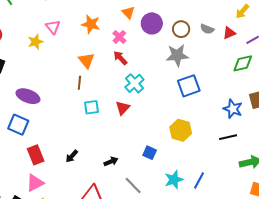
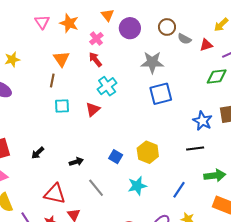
pink triangle: (53, 27) -> (42, 22), moved
brown circle: (181, 29) -> (167, 27), moved
yellow star: (36, 42) -> (12, 59), moved
yellow hexagon: (181, 130) -> (148, 152), moved
blue line: (199, 180) -> (179, 190), moved

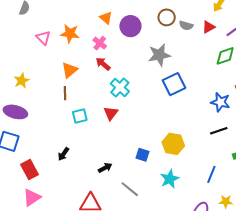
orange triangle: (61, 59) -> (70, 70), turned 36
black arrow: (38, 153) -> (63, 154), moved

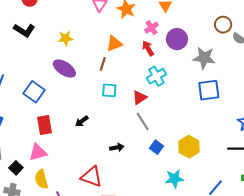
purple circle: (130, 26) -> (177, 39), moved
purple ellipse: (15, 112) -> (64, 69), moved
gray line: (130, 189) -> (143, 121), moved

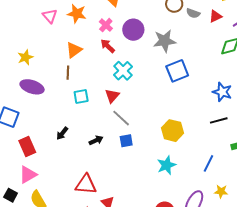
black arrow: (117, 147) -> (96, 140), moved
blue square: (156, 147) -> (126, 141), moved, turned -32

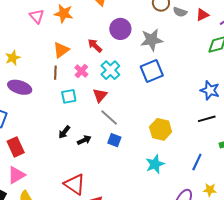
pink cross: (106, 25) -> (81, 71), moved
blue square: (177, 71) -> (152, 71), moved
black arrow: (62, 133) -> (64, 132), moved
blue square: (126, 141) -> (114, 140), turned 32
red triangle: (86, 184) -> (75, 184), turned 30

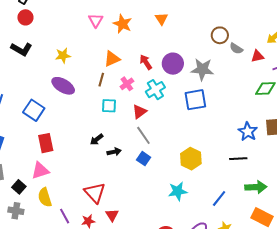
purple circle: (120, 29) -> (173, 64), moved

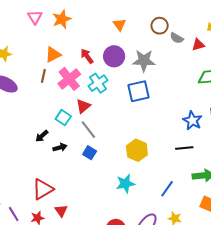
orange triangle: (161, 19) -> (120, 25), moved
orange star: (122, 24) -> (62, 19), turned 30
pink cross: (127, 84) -> (69, 79), size x1.6
cyan square: (109, 106) -> (63, 118), moved, turned 35
red triangle: (95, 193) -> (43, 189), turned 45

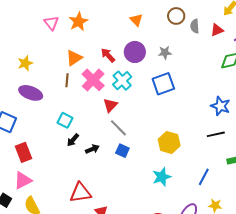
gray semicircle: (177, 38) -> (195, 26), turned 64
gray star: (144, 61) -> (165, 53), size x0.6
cyan square: (63, 118) -> (65, 120), moved
red triangle: (43, 189) -> (80, 193), turned 30

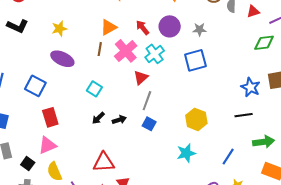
gray line: (118, 128) -> (147, 101), turned 60
black arrow: (73, 140) -> (98, 118), moved

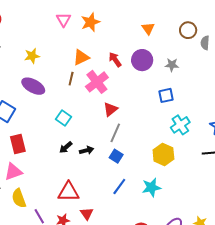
cyan cross: (155, 54) -> (180, 125), moved
blue square: (195, 60) -> (166, 95), size x0.7
blue line: (228, 157) -> (119, 186), moved

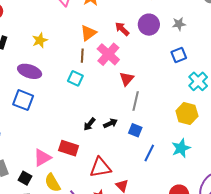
purple ellipse: (33, 86) -> (30, 71), moved
cyan square: (63, 118) -> (75, 78), moved
red rectangle: (18, 144) -> (69, 148), moved, turned -48
blue square: (116, 156) -> (135, 130), moved

